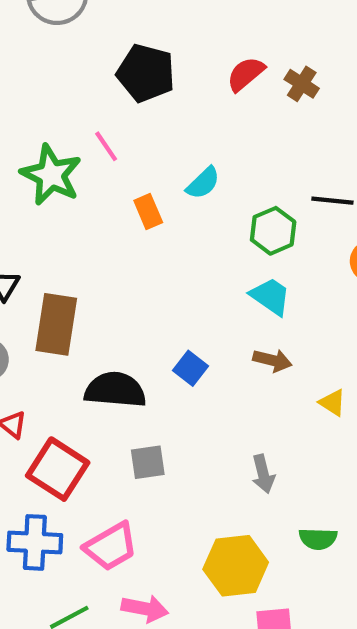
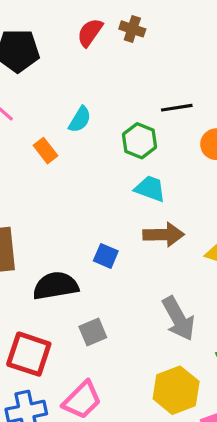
brown arrow: (272, 360) -> (164, 235), size x1.4
gray arrow: (263, 474) -> (178, 319), size x1.6

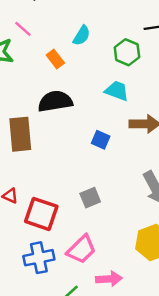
cyan trapezoid: (150, 189) -> (117, 91), moved
black semicircle: (56, 286) -> (55, 101), moved

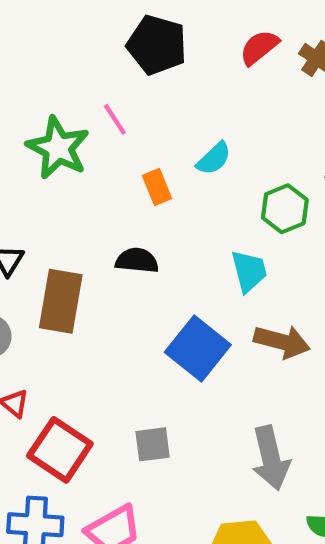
cyan trapezoid: (117, 91) -> (249, 271), turned 40
black semicircle: (55, 101) -> (137, 260), size x0.7
blue square: (101, 140) -> (198, 348), size x1.8

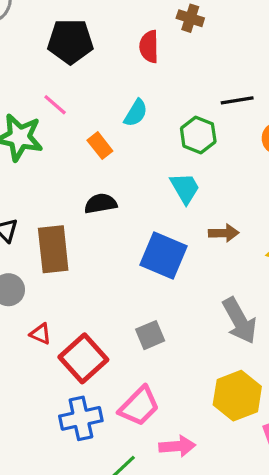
red semicircle: (259, 47) -> (149, 47), moved, turned -36
brown arrow: (282, 342) -> (224, 233), size x0.7
red square: (60, 450) -> (83, 358), turned 30

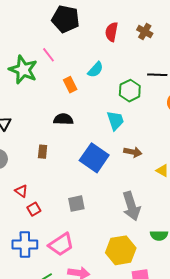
brown cross: (190, 18) -> (145, 32), moved
brown rectangle: (53, 249) -> (43, 152), moved, size x0.5
red triangle: (40, 334) -> (21, 191), moved
red square: (83, 358) -> (34, 209), size x0.5

